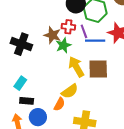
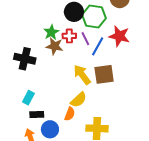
blue line: (95, 41) -> (98, 46), turned -54
green star: (63, 45) -> (51, 32), moved

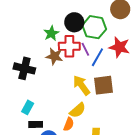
green star: (51, 32) -> (51, 33), moved
red cross: (69, 36) -> (69, 46), size x1.5

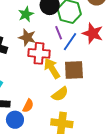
red cross: (69, 46) -> (39, 53), moved
yellow semicircle: (78, 110) -> (60, 94), moved
orange semicircle: (69, 124) -> (28, 106), moved

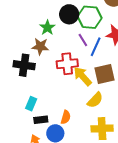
brown star: (27, 37) -> (40, 46), moved

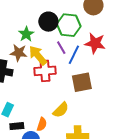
yellow arrow: (83, 76) -> (38, 55), moved
yellow semicircle: (95, 100) -> (61, 110), moved

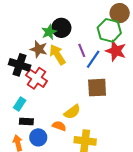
black circle: (48, 22) -> (61, 28), moved
green hexagon: (69, 25) -> (109, 30), moved
red cross: (45, 71) -> (37, 78), moved, turned 30
orange semicircle: (42, 124) -> (59, 126), moved, turned -96

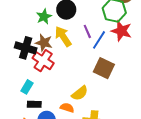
green star: (49, 32) -> (44, 17), moved
brown star: (39, 49) -> (44, 43), moved
brown square: (97, 88) -> (104, 68), turned 30

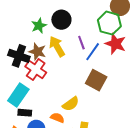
cyan rectangle: (27, 87) -> (18, 95), size x1.6

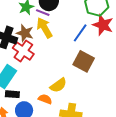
purple line: (81, 43) -> (43, 13), moved, turned -48

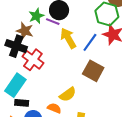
yellow arrow: (44, 28) -> (68, 38), moved
brown star: (25, 33) -> (25, 31), moved

